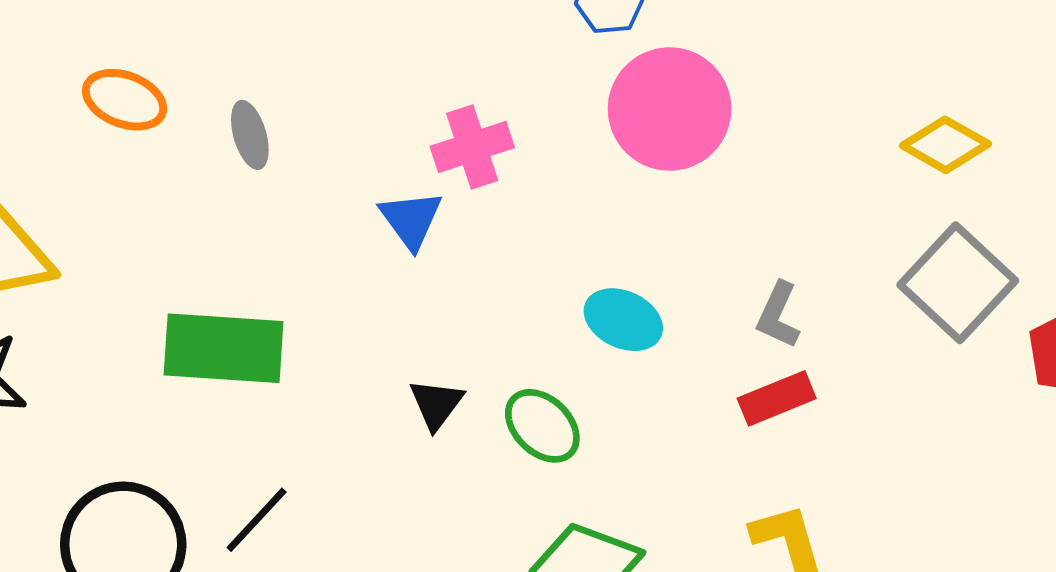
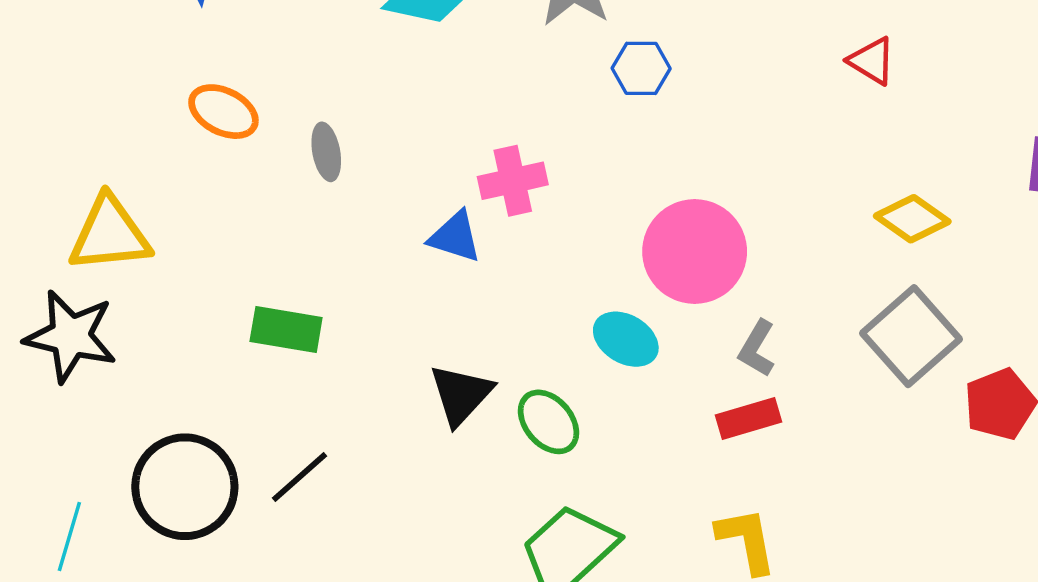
pink circle: (670, 109) -> (695, 252), moved
blue triangle: (411, 220) -> (455, 237), turned -42
green rectangle: (224, 348) -> (286, 330), size x0.7
black triangle: (436, 404) -> (461, 395), size x1.4

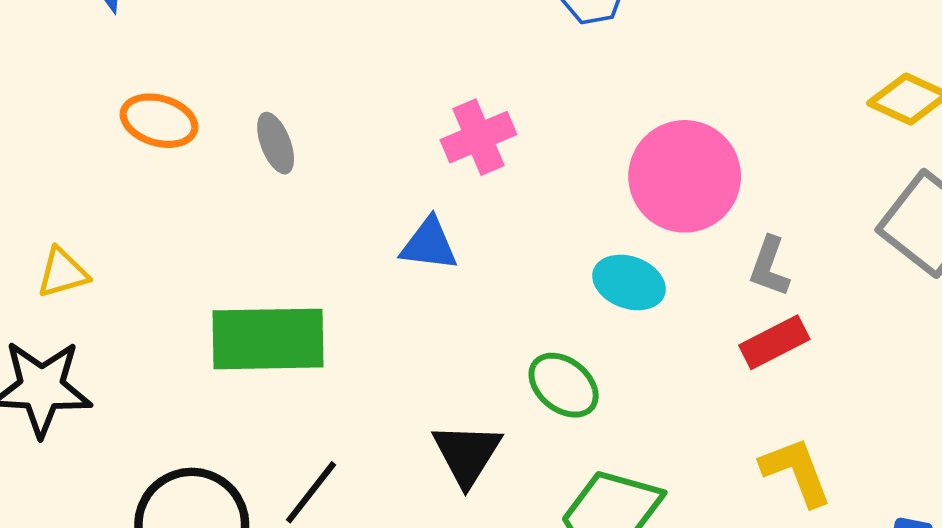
yellow triangle: (110, 234) -> (63, 273), size x0.6
blue triangle: (455, 237) -> (429, 244), moved
green rectangle: (286, 330) -> (268, 339), size x1.5
black triangle: (461, 395) -> (467, 454), moved

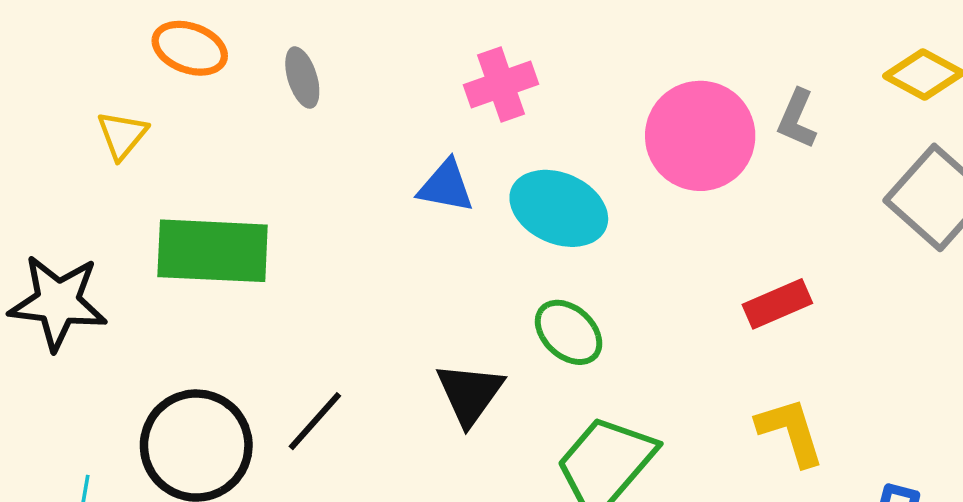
gray L-shape: (769, 267) -> (797, 119), moved
yellow triangle: (63, 273) -> (122, 135), moved, turned -38
cyan ellipse: (629, 282) -> (559, 208), moved, size x1.4
green rectangle: (268, 339) -> (213, 251), moved

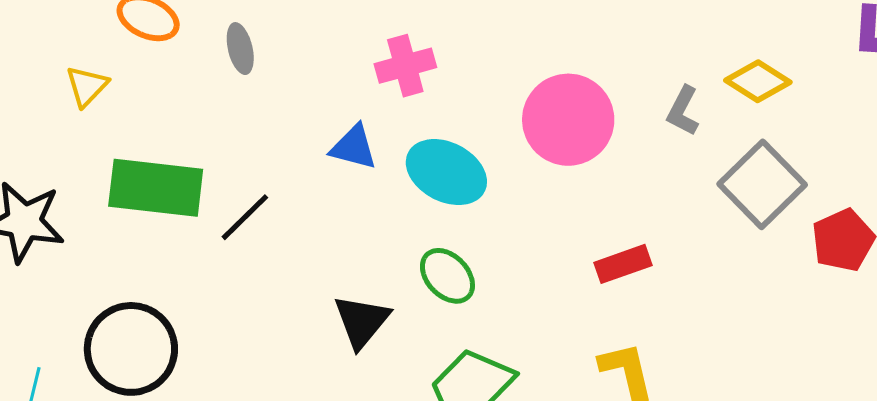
gray L-shape: (797, 119) -> (683, 111), moved
black line: (315, 421) -> (245, 217), moved

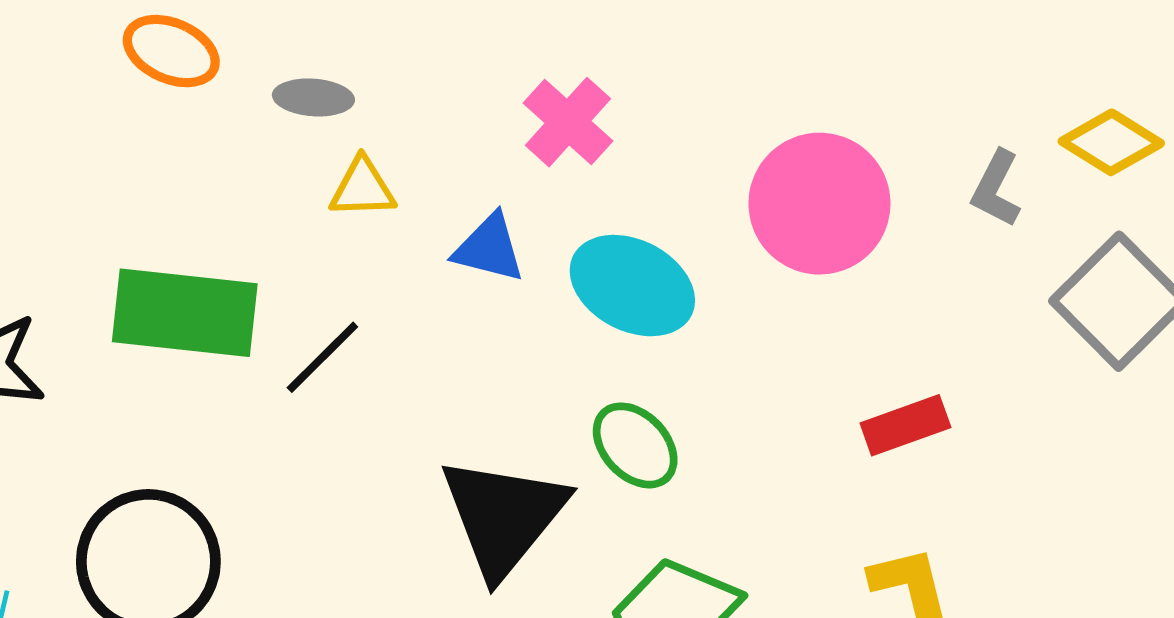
gray ellipse: (240, 49) -> (313, 97), turned -72
pink cross: (405, 66) -> (568, 122), turned -32
yellow triangle: (87, 86) -> (362, 188), moved, turned 45
black triangle: (362, 321) -> (503, 516), size x1.5

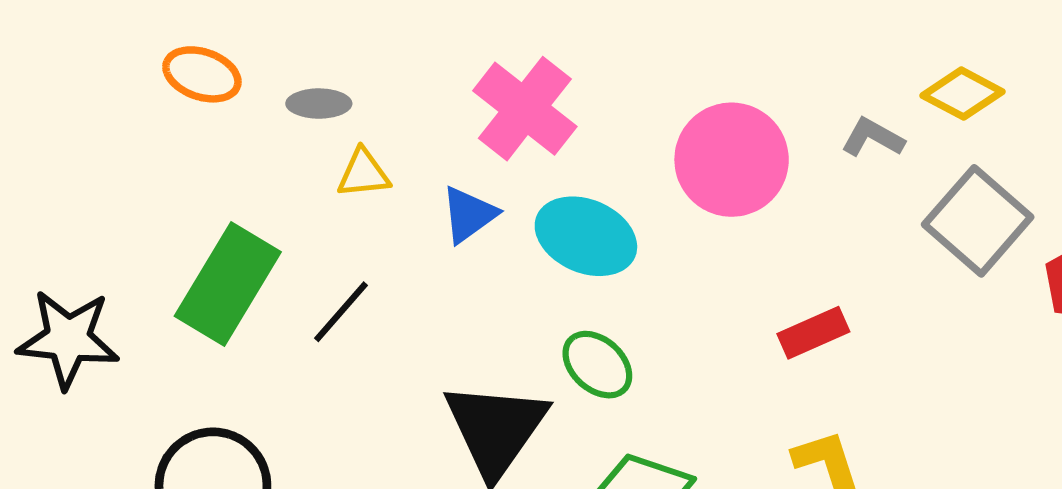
pink cross: (568, 122) -> (525, 109), size x1.4
gray L-shape: (996, 189) -> (873, 138), turned 96
blue triangle: (489, 248) -> (469, 215), turned -46
green rectangle: (185, 313) -> (228, 284), turned -61

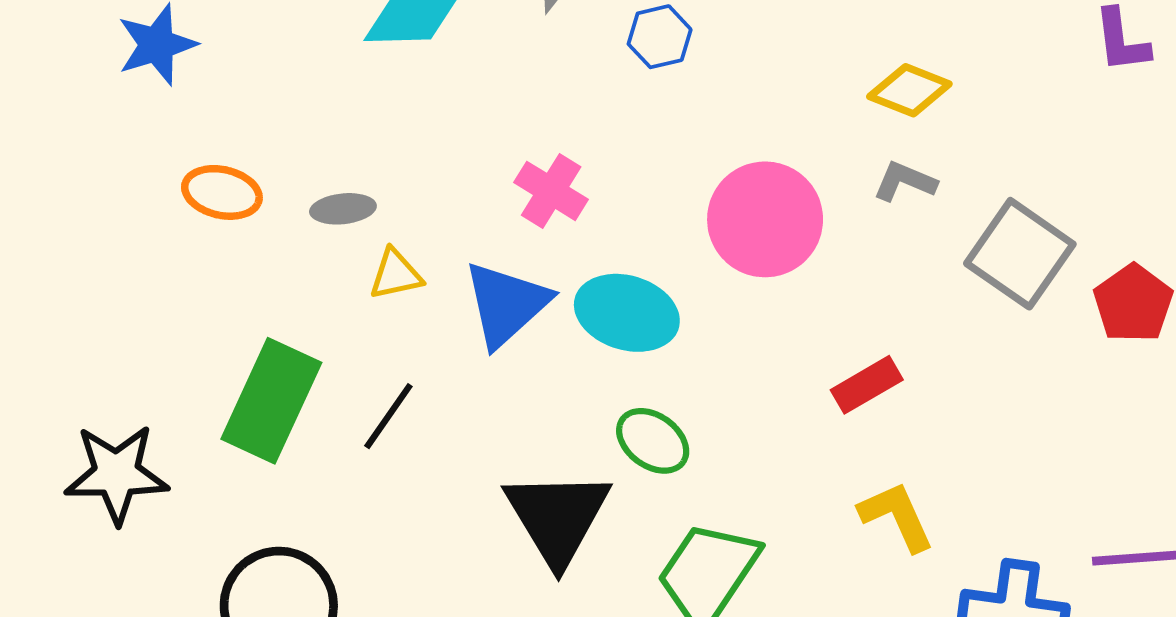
yellow diamond: (962, 94) -> (909, 90), moved
pink cross: (525, 109) -> (551, 191), size x0.7
blue triangle: (469, 215) -> (506, 304), size x1.5

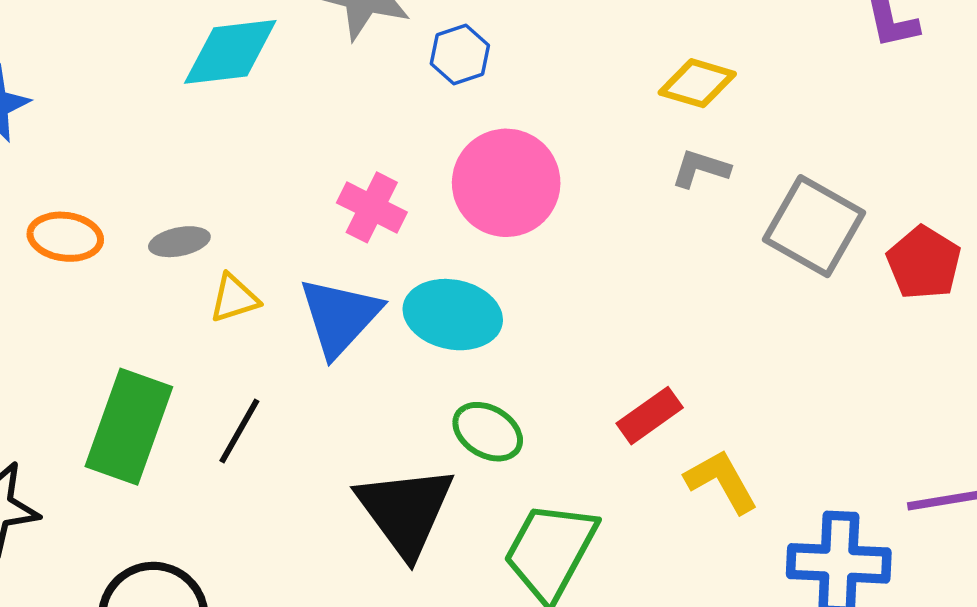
pink circle: (765, 219) -> (506, 183), moved
red rectangle: (867, 385) -> (650, 416), moved

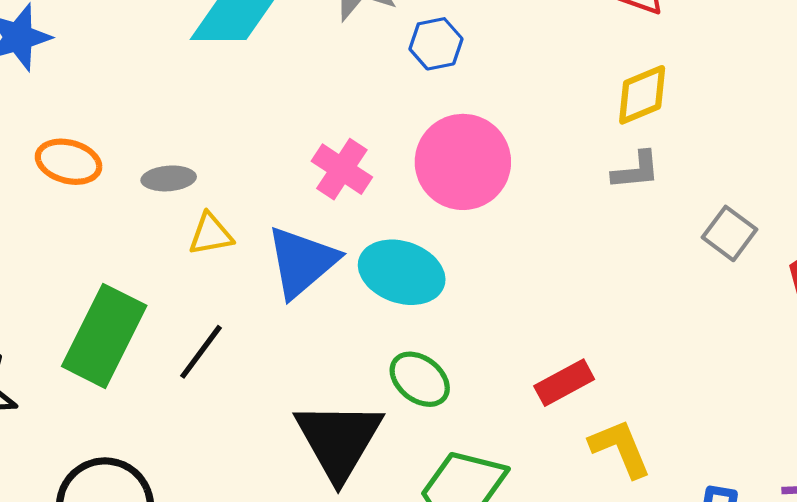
yellow diamond: (697, 83) -> (642, 95), turned -46
gray L-shape: (701, 169) -> (636, 170), turned 150
gray square: (814, 226) -> (729, 233), size x0.6

